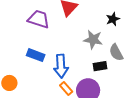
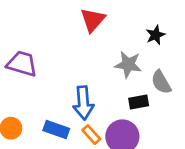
purple trapezoid: (39, 19) -> (22, 64), moved
blue rectangle: (36, 55) -> (56, 130), moved

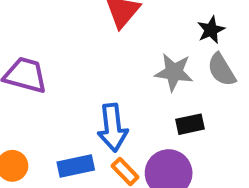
gray semicircle: (161, 82) -> (222, 70), moved
blue rectangle: (56, 130) -> (76, 166), turned -30

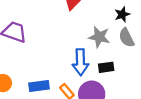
blue arrow: (113, 128) -> (80, 62), moved

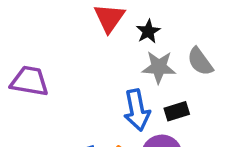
black star: (122, 14) -> (148, 31), moved

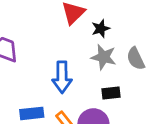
blue arrow: (137, 110) -> (62, 77), moved

